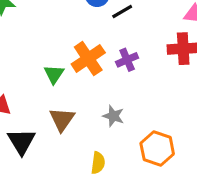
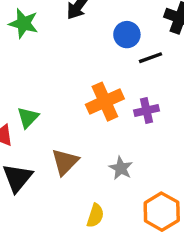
green triangle: (54, 74) -> (28, 117), moved

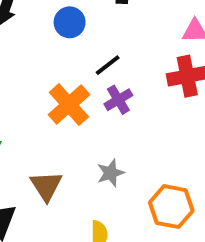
black line: (151, 58) -> (108, 65), moved
gray star: (121, 168) -> (111, 173), turned -30

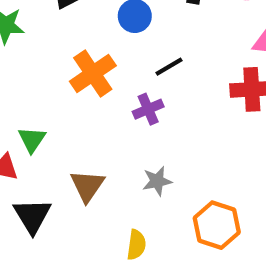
purple cross: (118, 100) -> (148, 109), moved
orange cross: (69, 105) -> (93, 73), moved

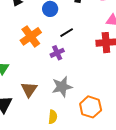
gray star: (157, 181) -> (62, 87), size x1.5

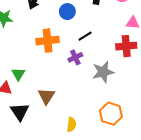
orange cross: (31, 36) -> (47, 41), turned 30
gray star: (62, 87) -> (103, 72), moved

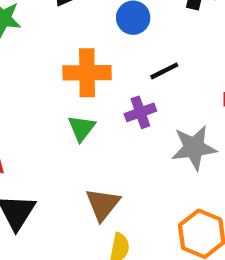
green triangle: (18, 74) -> (82, 128), moved
brown triangle: (46, 96) -> (103, 204), moved

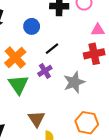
orange cross: (87, 73) -> (15, 58), turned -30
green triangle: (82, 128) -> (18, 85), size x1.5

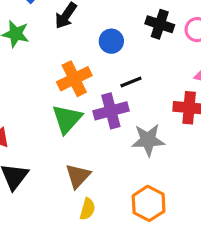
purple cross: (45, 71) -> (111, 111), size x1.5

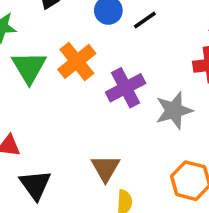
black line: (131, 82) -> (145, 20), moved
green triangle: (67, 119) -> (29, 67), moved

